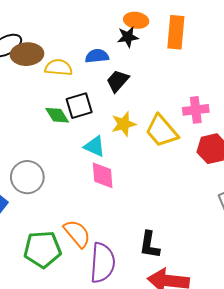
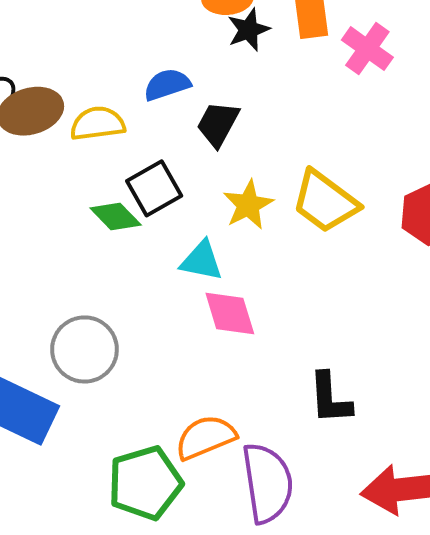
black star: (128, 37) -> (248, 30), moved
pink cross: (196, 110) -> (367, 49), moved, turned -35
orange semicircle: (77, 234) -> (206, 437), turned -60
black L-shape: (149, 245) -> (330, 398), moved

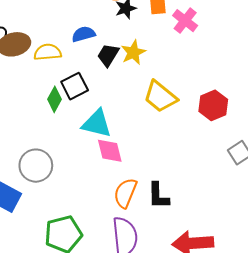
yellow star: (248, 205) -> (133, 52), moved
green diamond: (116, 217) -> (54, 99), turned 70
cyan triangle: (202, 261) -> (97, 124), size x1.4
orange semicircle: (206, 437) -> (125, 193), moved, turned -48

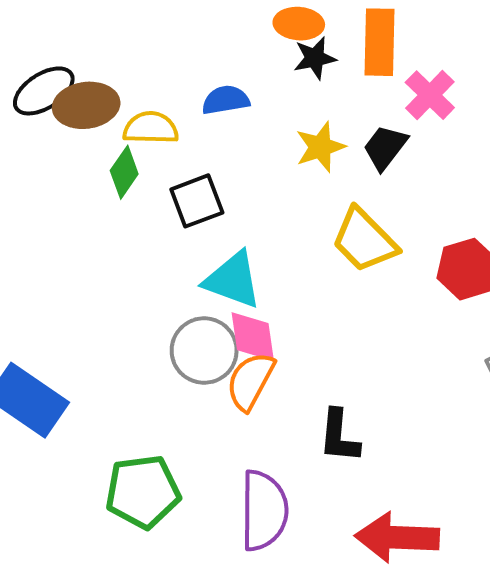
black trapezoid: (108, 55) -> (385, 147), moved
green diamond: (54, 99) -> (124, 172), moved
gray circle: (36, 166) -> (204, 351), moved
orange semicircle: (125, 193) -> (250, 381), moved

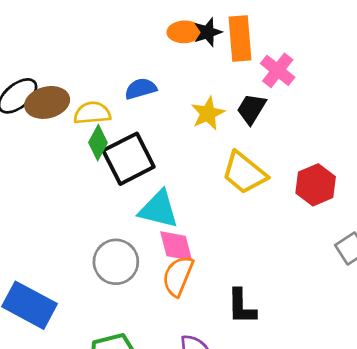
black star: (315, 58) -> (208, 32), moved
green diamond: (124, 172) -> (98, 143), moved
black square: (197, 201) -> (129, 159), size x1.4
gray circle: (204, 351) -> (116, 262), moved

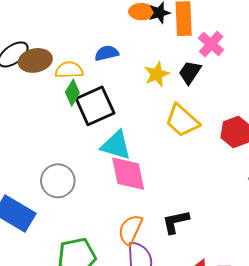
pink diamond: (176, 246) -> (128, 174), size x1.4
gray circle: (116, 262) -> (58, 181), moved
orange semicircle: (178, 276) -> (130, 230), moved
black L-shape: (242, 307) -> (176, 222), turned 76

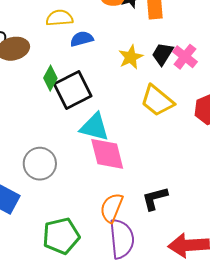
pink cross: (211, 44) -> (185, 57), moved
yellow semicircle: (69, 70) -> (59, 18), moved

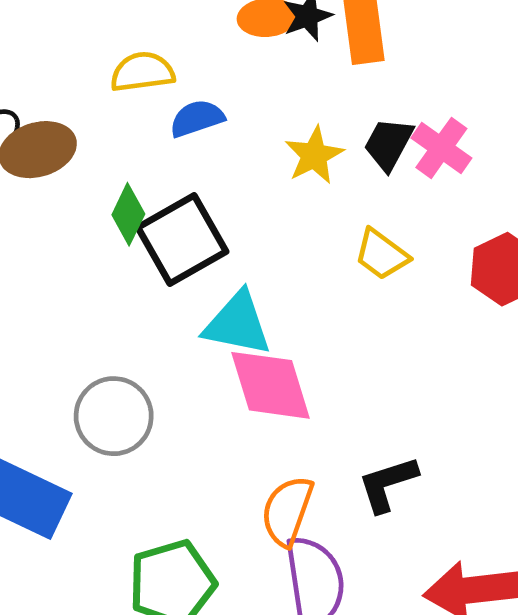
yellow trapezoid: (157, 101) -> (381, 254), size x0.7

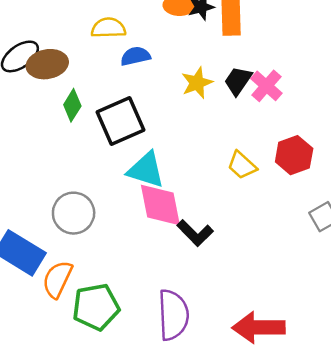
green diamond: (128, 214) -> (72, 105), moved
yellow trapezoid: (381, 254) -> (242, 165), moved
black L-shape: (388, 484) -> (195, 233), moved, turned -123
orange semicircle: (287, 511) -> (57, 279), moved

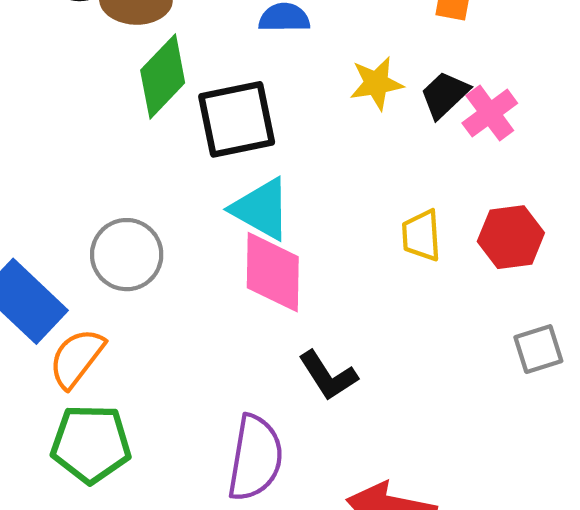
green diamond: (72, 105) -> (163, 76), size x1.5
yellow trapezoid: (242, 165) -> (421, 235), turned 32
black L-shape: (195, 233) -> (328, 376), moved
green pentagon: (96, 307) -> (91, 444), moved

